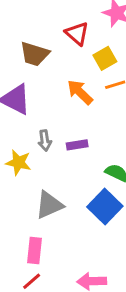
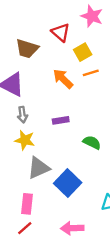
gray arrow: (45, 141) -> (22, 115), moved
yellow star: (18, 162) -> (25, 140), moved
blue square: (105, 206) -> (68, 183), moved

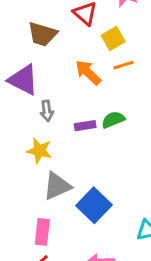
gray arrow: (22, 115) -> (47, 111), moved
green semicircle: (92, 142) -> (113, 120), moved, turned -48

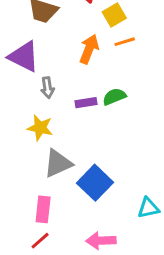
orange arrow: (88, 72) -> (89, 49), turned 68

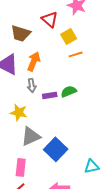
orange arrow: (89, 49) -> (34, 61), moved
gray arrow: (47, 88) -> (32, 85), moved

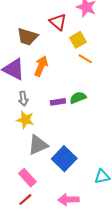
orange line: (76, 54) -> (85, 59), turned 48
gray arrow: (32, 85) -> (23, 99), moved
pink rectangle: (21, 167) -> (27, 178), turned -48

